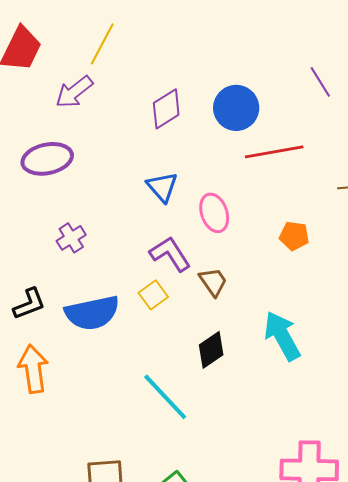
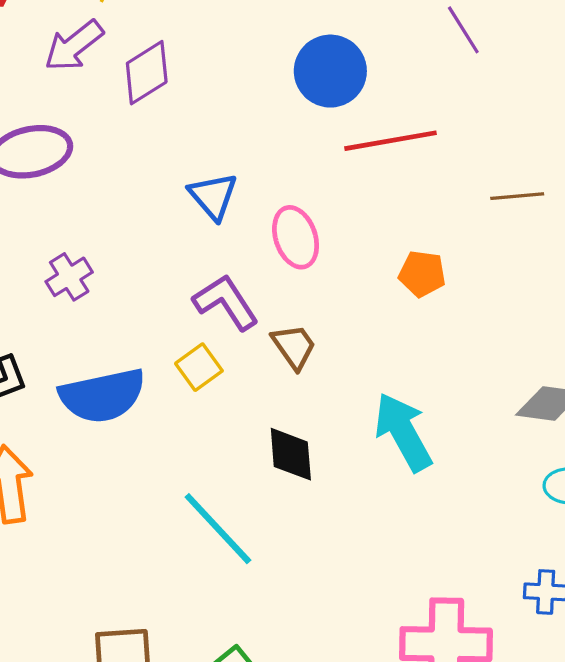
purple diamond: (166, 109) -> (147, 73), moved
black diamond: (211, 350) -> (291, 454), turned -60

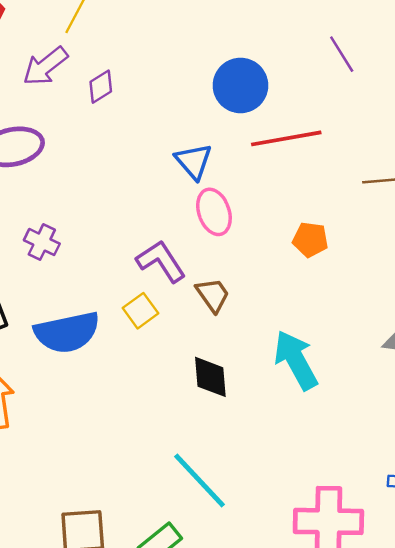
purple diamond: (147, 73) -> (101, 87), size x0.7
blue triangle: (213, 196) -> (194, 161), moved
purple cross: (69, 277) -> (42, 242), turned -32
cyan line: (218, 529) -> (200, 480), moved

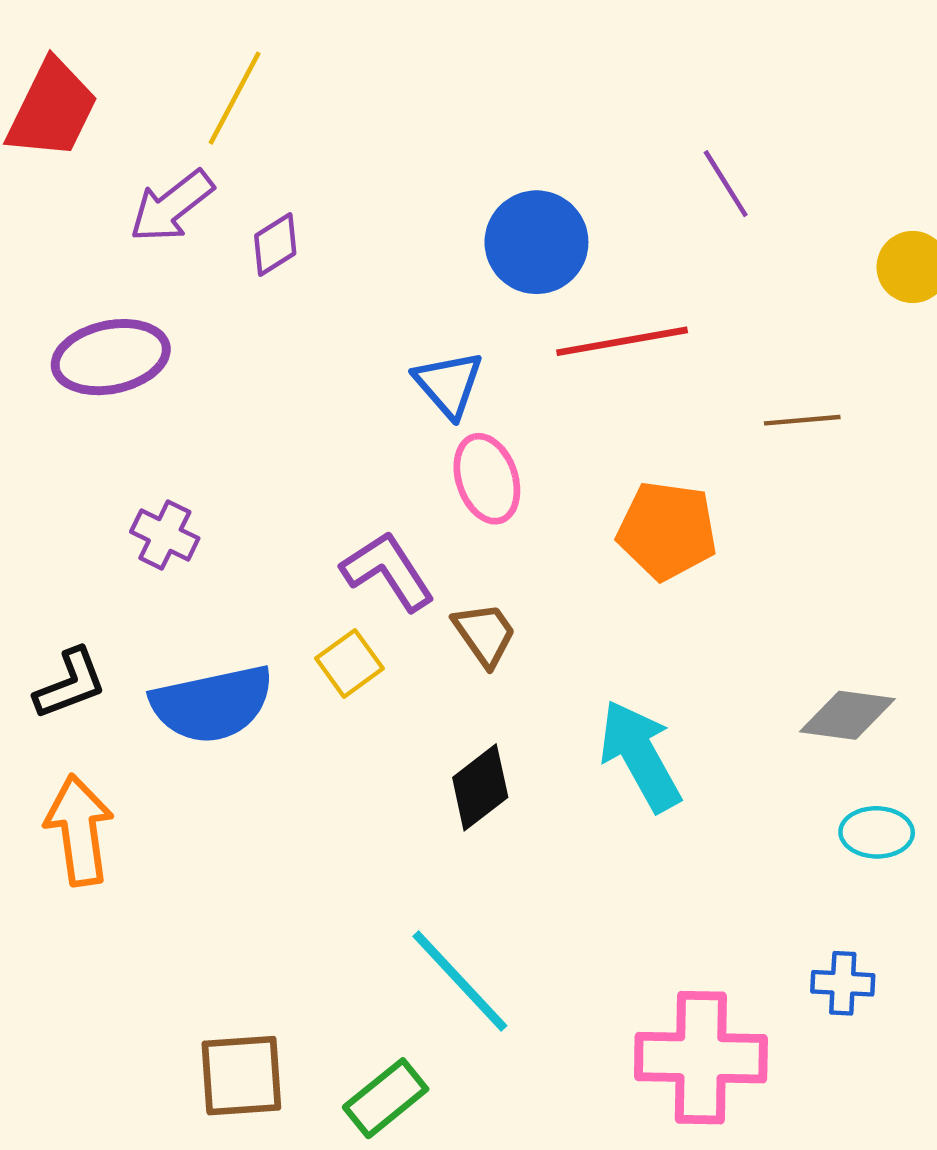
orange pentagon: (310, 240) -> (667, 531), size x1.5
black diamond: (210, 377) -> (480, 787), turned 57

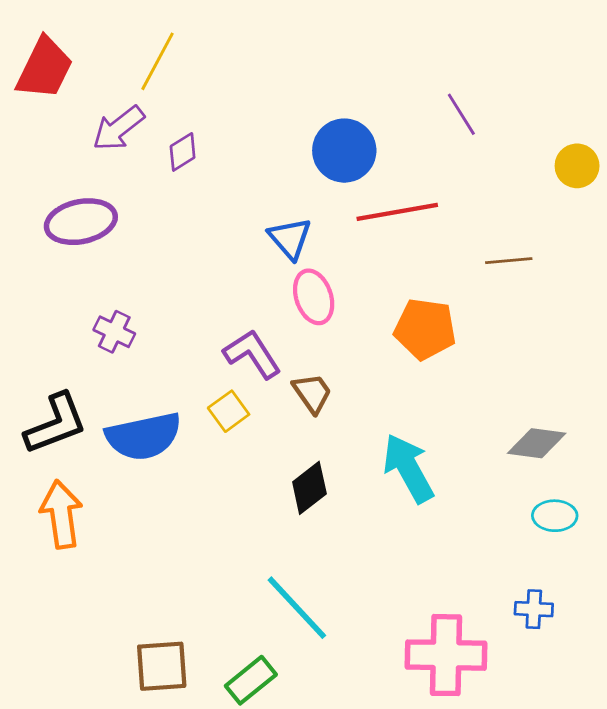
black L-shape: (70, 684) -> (56, 424), size x1.4

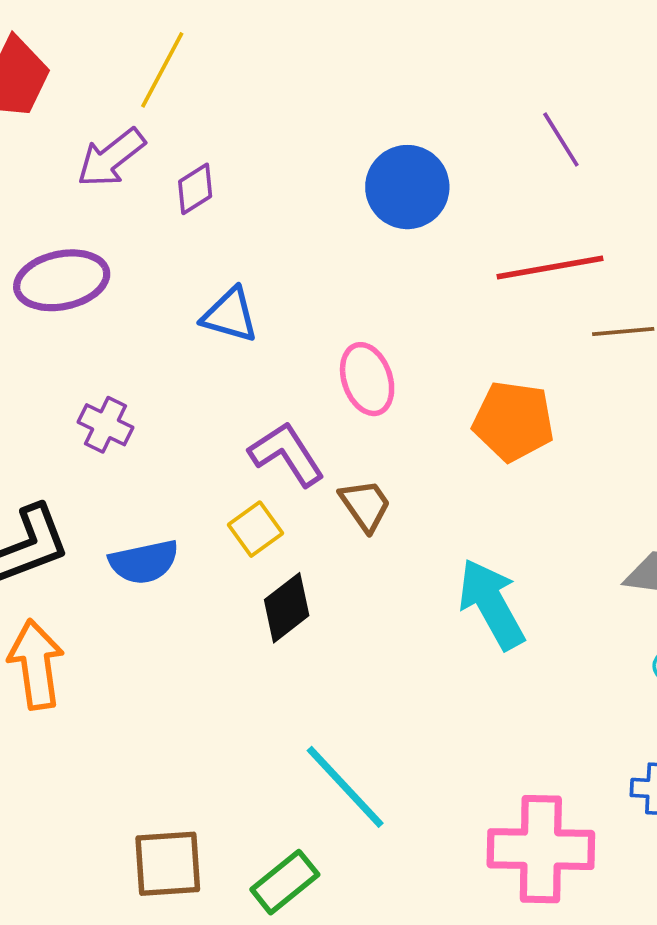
red line: (397, 212) -> (550, 267), moved
blue triangle: (290, 238) -> (230, 315), moved, turned -33
blue semicircle: (144, 436) -> (144, 562), size x0.7
black diamond: (309, 488) -> (287, 608), moved

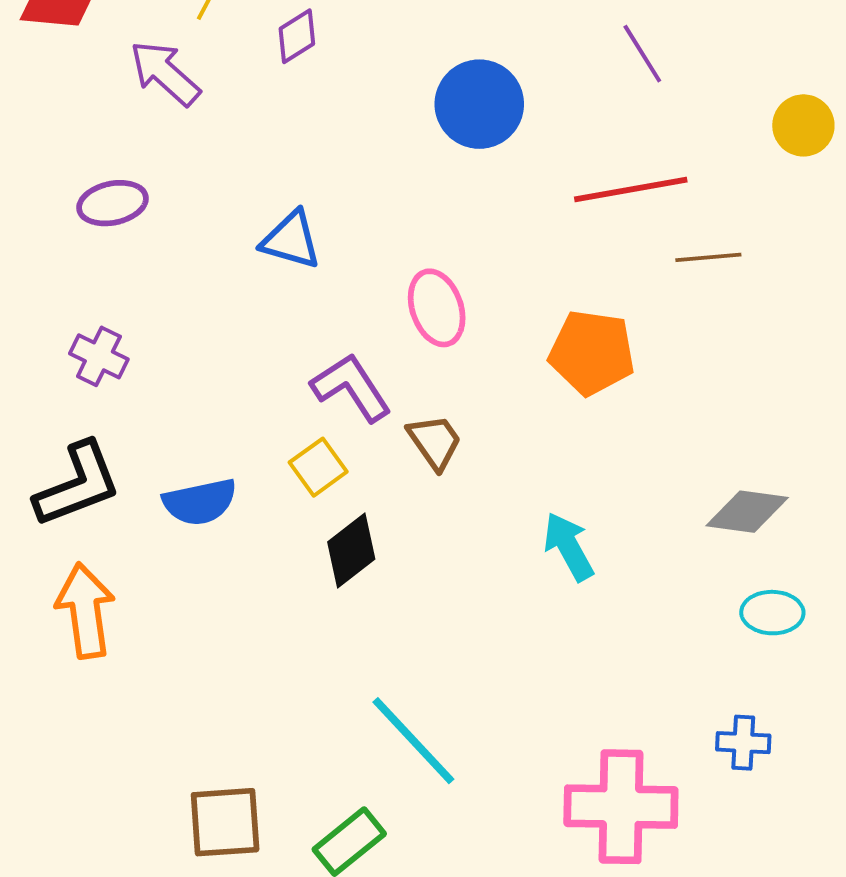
purple arrow: (111, 158) -> (165, 73), turned 80
purple diamond: (195, 189) -> (297, 36), moved
purple ellipse: (62, 280) -> (113, 203), size x0.7
purple cross: (106, 425) -> (99, 356), moved
cyan arrow: (491, 604) -> (569, 547), size x0.7

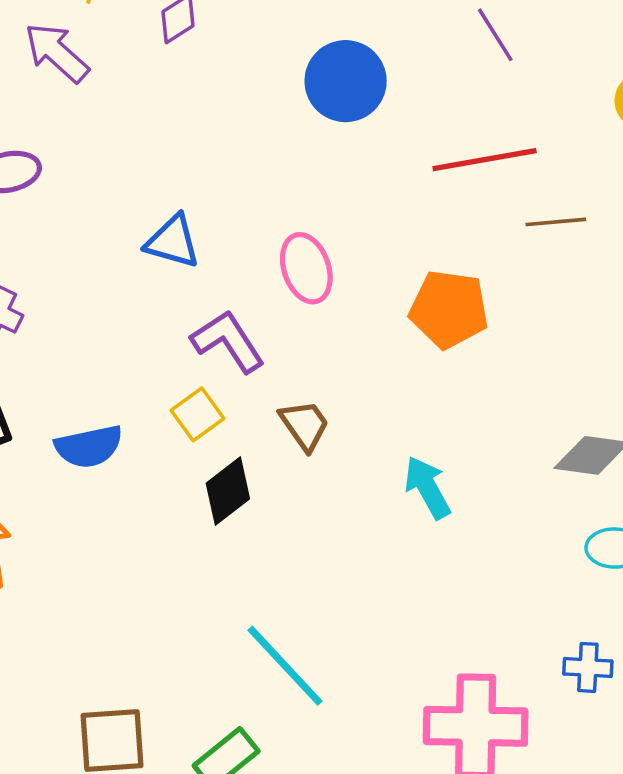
blue triangle: (291, 240) -> (173, 242), moved
brown trapezoid: (435, 442) -> (305, 425), moved

